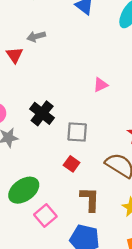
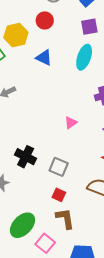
gray square: (77, 132) -> (59, 167), turned 30
brown L-shape: (90, 199) -> (65, 218), moved

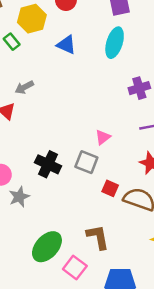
pink triangle: (71, 123) -> (103, 137), moved
gray square: (59, 167) -> (86, 162), moved
red square: (59, 195) -> (110, 188), moved

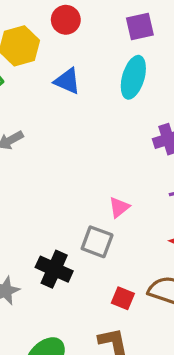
black cross: (48, 164) -> (54, 269), moved
red square: (110, 188) -> (123, 298), moved

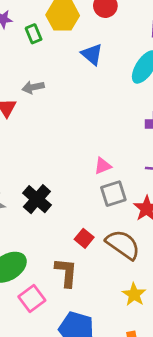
gray square: (97, 242) -> (113, 194), moved, turned 35

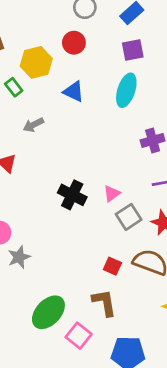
gray arrow: (33, 87) -> (33, 125), moved
black cross: (37, 199) -> (72, 195), moved

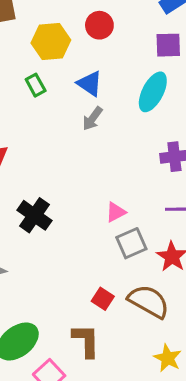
green rectangle: (14, 87) -> (36, 85), moved
gray arrow: (33, 125) -> (92, 119), moved, turned -36
black cross: (72, 195) -> (34, 215), moved

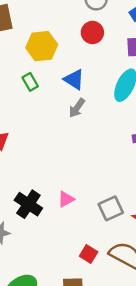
red circle: (99, 25) -> (92, 32), moved
pink triangle: (116, 212) -> (66, 199), moved
black cross: (34, 215) -> (28, 204), moved

